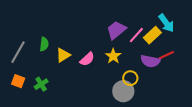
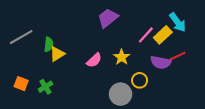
purple trapezoid: (116, 30) -> (108, 18), moved
gray line: (18, 52) -> (21, 37), moved, turned 30
yellow triangle: (63, 55) -> (57, 54), moved
gray circle: (123, 91) -> (121, 94), moved

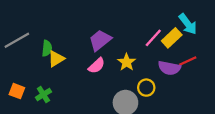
purple trapezoid: (108, 18) -> (100, 40), moved

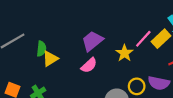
yellow star: (127, 62) -> (124, 53), moved
purple semicircle: (169, 68) -> (159, 83), moved

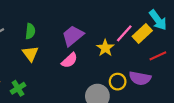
green semicircle: (41, 49) -> (30, 31), moved
yellow triangle: (50, 59) -> (30, 54), turned -35

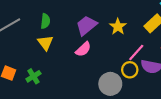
pink line: (124, 33) -> (136, 52), moved
yellow star: (105, 48) -> (118, 27), moved

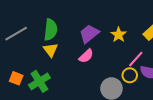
green semicircle: (45, 21) -> (51, 30), size x1.5
green cross: (33, 76) -> (39, 81), size x1.5

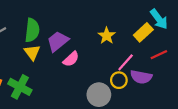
purple trapezoid: (89, 34) -> (58, 41), moved
green cross: (39, 81) -> (20, 87), turned -30

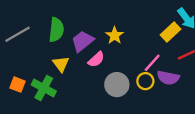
yellow star: (107, 36) -> (115, 35), moved
yellow triangle: (32, 52) -> (61, 64), moved
gray circle: (99, 95) -> (117, 85), moved

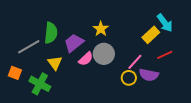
gray line: (17, 34) -> (29, 47), moved
yellow star: (115, 35) -> (101, 29), moved
orange square: (17, 85) -> (15, 73), moved
gray circle: (117, 85) -> (104, 54), moved

